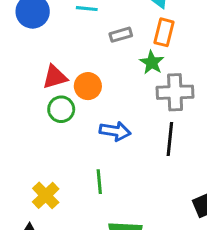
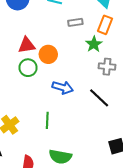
gray cross: (175, 92) -> (107, 67), size x0.7
black line: (170, 139) -> (99, 98), turned -60

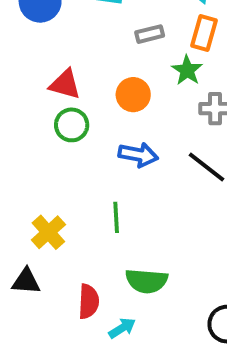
red triangle: (27, 45) -> (65, 84), turned 30
orange circle: (48, 54) -> (133, 95), moved

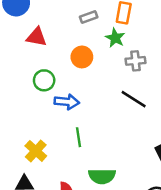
red triangle: (65, 84) -> (37, 37), moved
blue arrow: (138, 155) -> (67, 102), moved

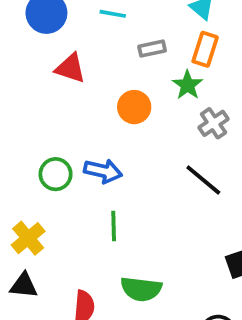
gray cross: (136, 61) -> (214, 123), turned -36
green circle: (44, 80) -> (56, 174), moved
yellow cross: (36, 151) -> (28, 238), moved

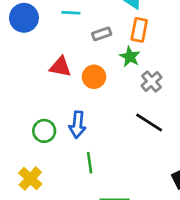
red triangle: (70, 68) -> (60, 67), moved
blue arrow: (103, 171) -> (77, 125), turned 90

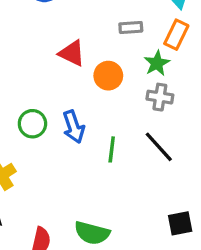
gray cross: (151, 81) -> (160, 97), moved, turned 35
blue arrow: (77, 125) -> (74, 127), turned -40
green line: (90, 163) -> (112, 149), moved

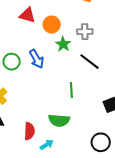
green star: (157, 63) -> (63, 44), moved
green line: (112, 149) -> (71, 90), moved

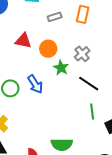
gray cross: (85, 32) -> (82, 54), turned -35
green line: (71, 90) -> (92, 112), moved

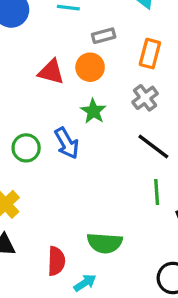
orange rectangle: (83, 14) -> (150, 54), moved
orange circle: (48, 49) -> (90, 67), moved
green star: (61, 68) -> (93, 111), moved

